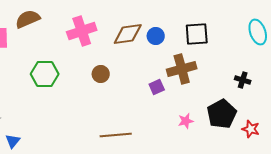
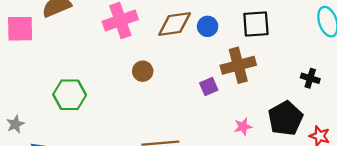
green hexagon: (45, 74) -> (70, 95), moved

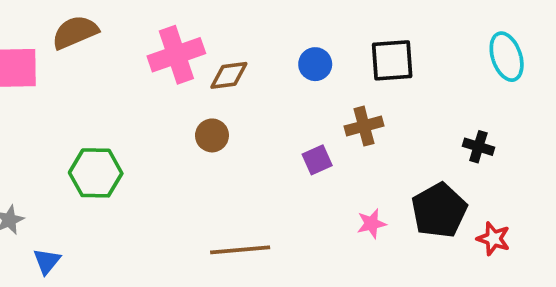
brown diamond: (175, 24) -> (229, 75), moved, size x0.7
brown cross: (238, 65) -> (364, 126), size x0.7

